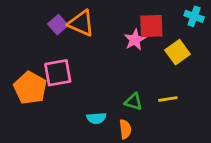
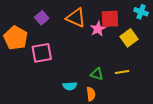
orange triangle: (81, 23) -> (76, 18), moved
orange pentagon: (30, 88) -> (16, 38), moved

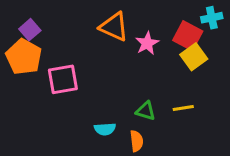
cyan cross: (141, 12) -> (212, 18), turned -32
purple square: (42, 18) -> (30, 30), moved
red square: (110, 19) -> (188, 36), moved, turned 30

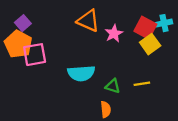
cyan cross: (212, 18) -> (164, 23), moved
pink square: (63, 79) -> (35, 55), moved
cyan semicircle: (105, 129) -> (81, 73), moved, size x1.6

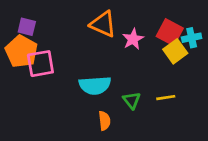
purple square: (23, 23) -> (27, 27), turned -35
cyan cross: (164, 23) -> (192, 38), moved
green triangle: (113, 86) -> (132, 100), turned 35
orange semicircle: (106, 109) -> (104, 121), moved

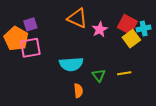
purple square: (27, 27) -> (30, 24), moved, turned -32

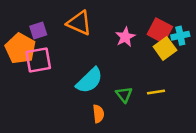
orange triangle: (77, 18) -> (79, 23), moved
cyan semicircle: (71, 64) -> (89, 80), turned -40

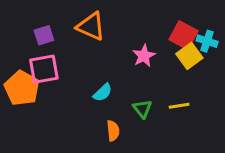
cyan cross: (180, 36) -> (207, 41), turned 30
pink star: (125, 37) -> (144, 56), moved
orange pentagon: (20, 48) -> (22, 88), moved
cyan semicircle: (89, 80) -> (103, 93), size x0.6

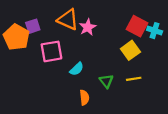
pink star: (144, 56) -> (88, 27), moved
yellow square: (189, 56) -> (130, 50), moved
pink square: (44, 69) -> (51, 51), moved
orange pentagon: (22, 88) -> (16, 37), moved

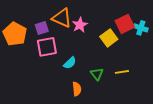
purple square: (33, 26) -> (42, 28), moved
red square: (137, 26) -> (125, 24), turned 36
yellow square: (130, 50) -> (109, 38), moved

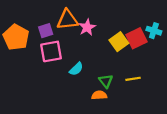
orange triangle: (62, 18) -> (67, 20), turned -30
red square: (125, 24) -> (136, 38), moved
orange semicircle: (77, 89) -> (99, 95), moved, turned -88

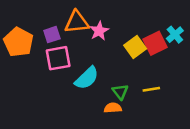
cyan cross: (154, 31) -> (175, 35), turned 32
cyan semicircle: (76, 69) -> (87, 78), size x1.5

